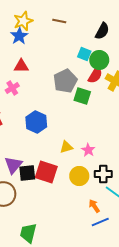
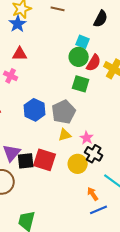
green circle: (99, 60) -> (79, 57), moved
gray pentagon: (65, 81) -> (64, 112), moved
pink cross: (12, 88) -> (11, 76), turned -32
black cross: (103, 174) -> (94, 154), moved, turned 30

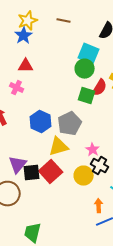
cyan square: (83, 42) -> (89, 54), size x1.5
red semicircle: (94, 63) -> (100, 88), moved
yellow triangle: (65, 135) -> (59, 147), moved, size x1.5
red square: (45, 160) -> (51, 172), turned 30
orange arrow: (93, 194) -> (99, 206), turned 32

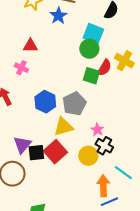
blue star: (24, 36) -> (58, 16), moved
orange arrow: (99, 206) -> (103, 186), size x1.5

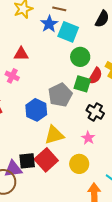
cyan square: (93, 34) -> (68, 32), moved
gray pentagon: (74, 104) -> (60, 95), moved
purple triangle: (22, 145) -> (13, 169), moved, turned 42
black cross: (104, 146) -> (95, 112), moved

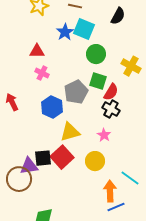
blue star: (49, 24) -> (65, 32), moved
pink cross: (12, 76) -> (42, 73), moved
red semicircle: (95, 76) -> (111, 92), moved

